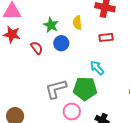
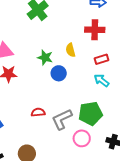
red semicircle: (37, 48) -> (38, 112), moved, turned -48
cyan arrow: (97, 68) -> (101, 80), moved

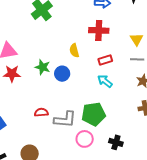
green star: (45, 57) -> (43, 67), moved
gray L-shape: (62, 119) -> (65, 120), turned -150

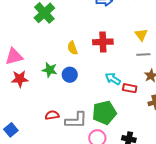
red cross: (99, 30) -> (103, 42), moved
yellow semicircle: (74, 51) -> (72, 48), moved
red rectangle: (105, 60) -> (130, 88), moved, turned 32

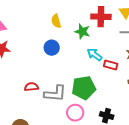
red cross: (103, 42) -> (101, 17), moved
green star: (50, 70) -> (82, 32), moved

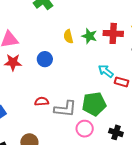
green star: (82, 32) -> (89, 36), moved
blue circle: (52, 48) -> (45, 59), moved

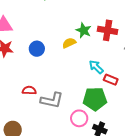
yellow semicircle: (68, 36) -> (69, 43), moved, turned 72
green pentagon: (94, 104) -> (95, 99), moved
pink circle: (85, 129) -> (79, 118), moved

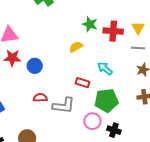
green star: (84, 30) -> (90, 24), moved
blue circle: (37, 49) -> (35, 66), moved
red rectangle: (111, 80) -> (83, 83), moved

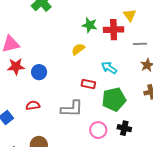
yellow triangle: (138, 28) -> (130, 15), moved
red semicircle: (40, 98) -> (33, 105), moved
pink circle: (92, 121) -> (98, 130), moved

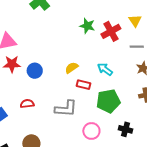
yellow triangle: (130, 15) -> (135, 21), moved
red cross: (114, 30) -> (111, 31), turned -30
yellow semicircle: (78, 49) -> (72, 68), moved
black cross: (124, 128) -> (125, 129), moved

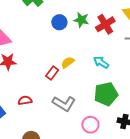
blue circle: (35, 71) -> (59, 22), moved
red rectangle: (83, 85) -> (52, 73), moved, turned -64
gray L-shape: (66, 109) -> (64, 104), turned 30

